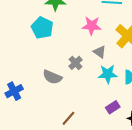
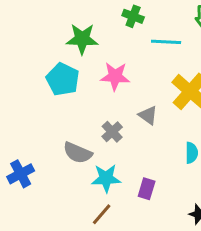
pink star: (92, 26) -> (115, 76), moved
cyan star: (108, 74) -> (106, 178), moved
purple rectangle: (113, 107) -> (147, 189), moved, turned -40

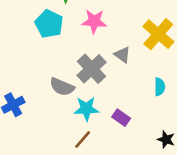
gray cross: (112, 132) -> (92, 69), size x1.6
purple rectangle: (147, 189) -> (121, 118), turned -72

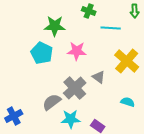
gray semicircle: (62, 87) -> (52, 102), turned 120
cyan semicircle: (160, 87) -> (128, 102), turned -72

